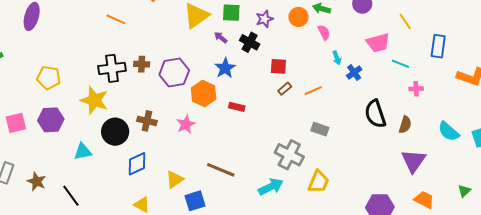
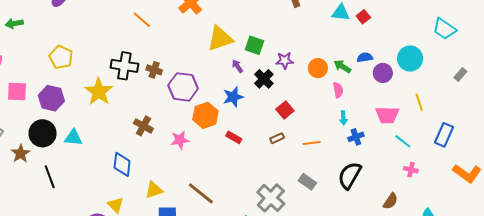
red square: (278, 66) -> (285, 110), turned 30
brown rectangle: (285, 89) -> (277, 138), moved
black semicircle: (375, 114) -> (350, 175), moved, turned 32
black circle: (115, 132) -> (43, 133), moved
blue diamond: (137, 164) -> (122, 164), turned -75

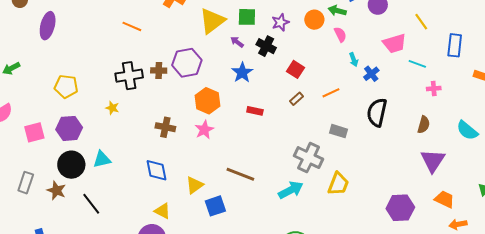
purple hexagon: (183, 87) -> (187, 63), moved
yellow star: (99, 92) -> (112, 108), size x0.5
orange hexagon: (205, 115) -> (208, 101), moved

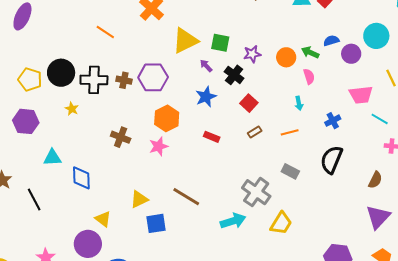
cyan arrow: (354, 60) -> (299, 103), moved
red square: (296, 69) -> (249, 103), moved
black circle: (71, 165) -> (61, 73), moved
blue diamond: (157, 170) -> (81, 178), moved

